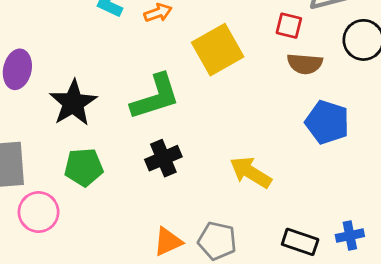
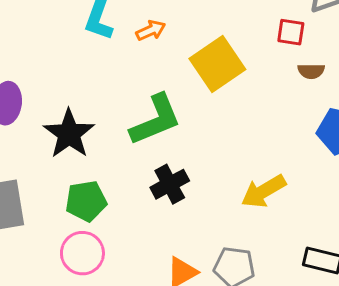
brown semicircle: (305, 64) -> (311, 71), size x0.7
yellow arrow: (251, 172) -> (264, 191), turned -57
pink circle: (39, 212) -> (82, 253), moved

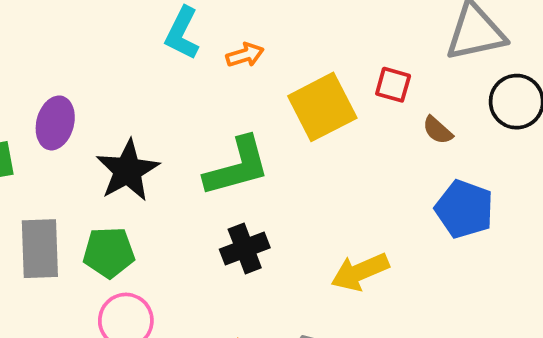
red square: (291, 32) -> (393, 85), moved
brown semicircle: (311, 71) -> (438, 130), turned 35
green pentagon: (86, 201) -> (109, 252), moved

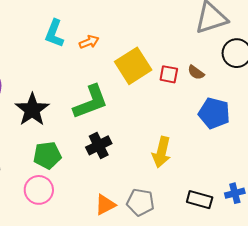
red square: (393, 85) -> (169, 74), moved
green pentagon: (109, 252) -> (47, 155), moved
yellow arrow: (360, 272) -> (162, 152), turned -48

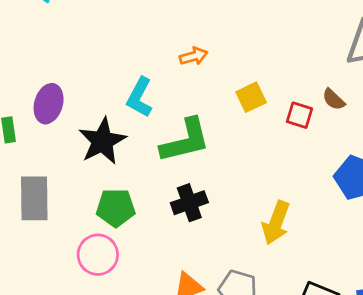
cyan L-shape: (54, 33) -> (140, 97), moved
yellow square: (133, 66) -> (251, 97), size x0.6
brown semicircle: (196, 72) -> (334, 99), moved

